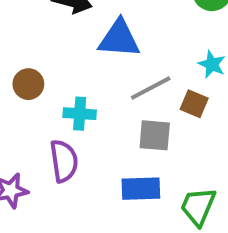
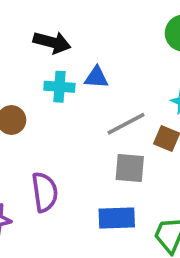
blue triangle: (119, 39) -> (96, 77), size x0.6
cyan cross: (80, 114) -> (59, 87), moved

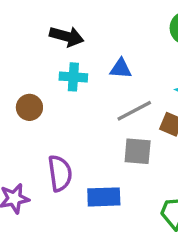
blue triangle: (96, 77) -> (121, 68), moved
blue rectangle: (117, 218) -> (104, 197), moved

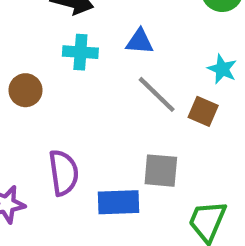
gray line: (134, 111) -> (157, 94), turned 72
gray square: (138, 151) -> (161, 171), moved

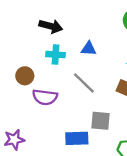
gray line: (157, 94) -> (84, 83), moved
purple semicircle: (64, 173) -> (45, 97), moved, turned 105

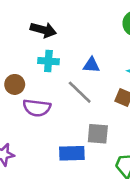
blue triangle: (89, 49) -> (91, 65), moved

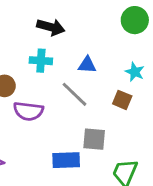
black arrow: (43, 30) -> (51, 27), moved

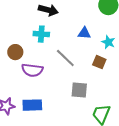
blue triangle: (87, 65) -> (84, 33), moved
blue rectangle: (66, 160) -> (32, 105), moved

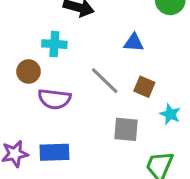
cyan cross: (41, 34) -> (54, 44), moved
cyan star: (108, 42) -> (170, 114), moved
brown square: (99, 62) -> (144, 87), moved

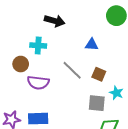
gray square: (126, 129) -> (97, 103), moved

